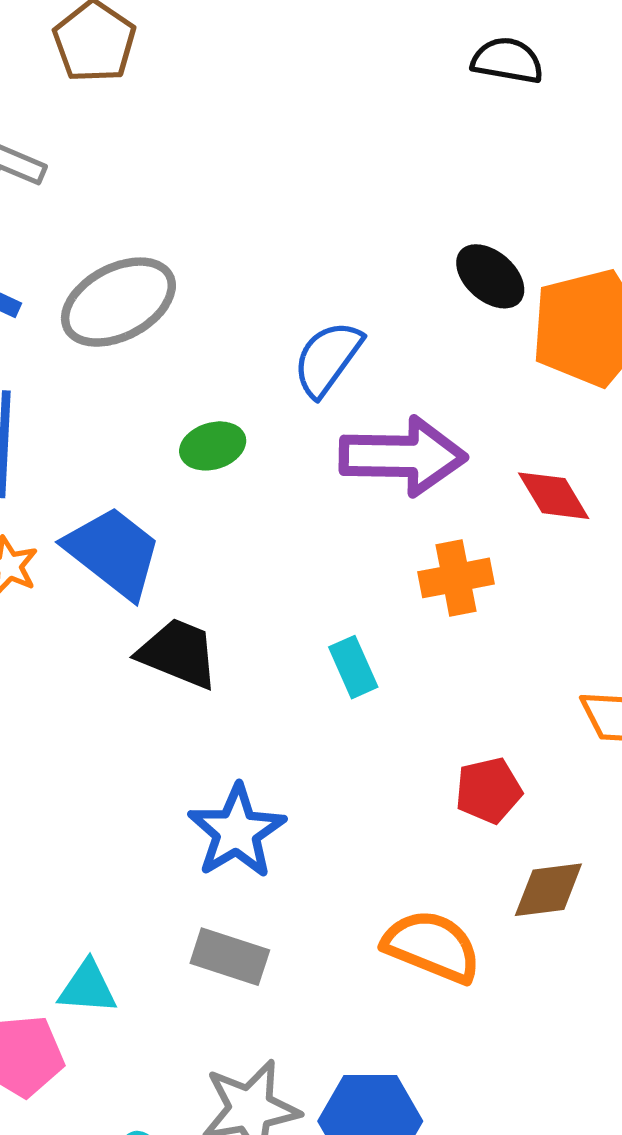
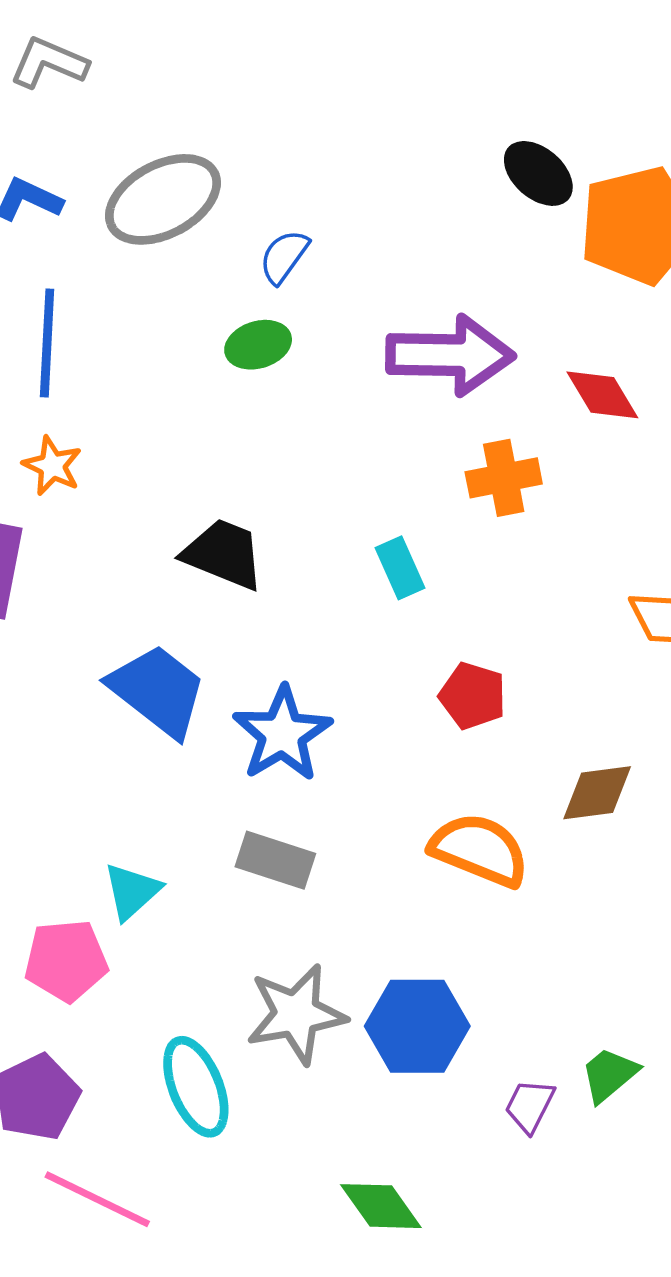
blue semicircle: (327, 359) -> (284, 256), moved, size x0.7
blue trapezoid: (113, 552) -> (158, 691), moved
red pentagon: (489, 790) -> (473, 696), moved, turned 30
cyan triangle: (88, 987) -> (132, 891), turned -46

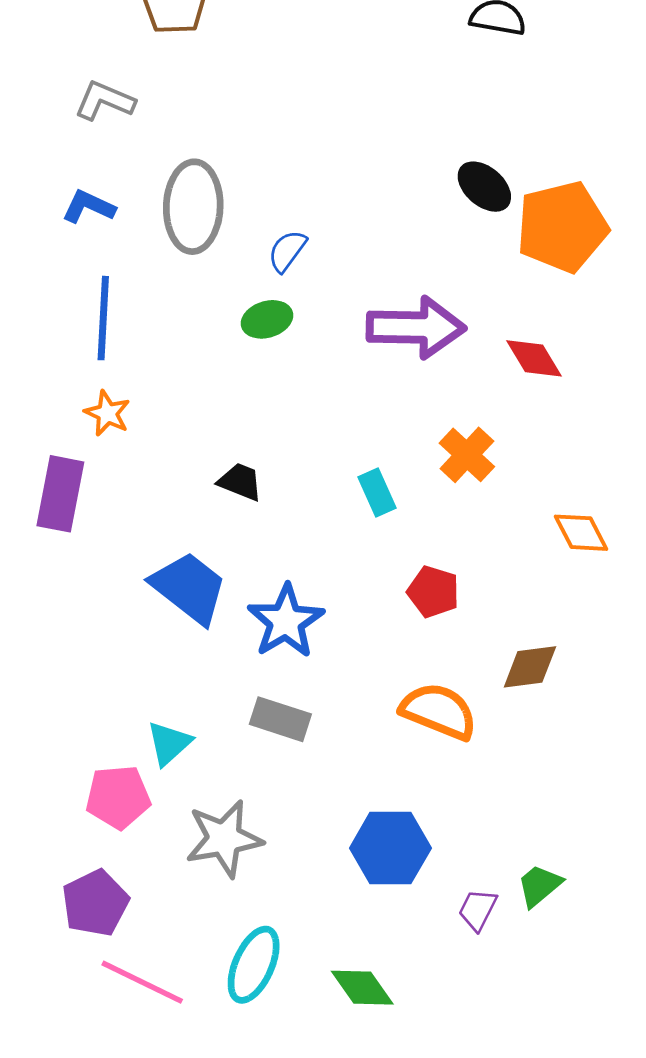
gray ellipse: (163, 199) -> (193, 207), turned -60
orange cross: (504, 478) -> (467, 455), moved, turned -36
black trapezoid: (224, 554) -> (240, 482), size x0.7
gray star: (296, 1014) -> (224, 839), moved
cyan ellipse: (196, 1087) -> (254, 965), moved, turned 46

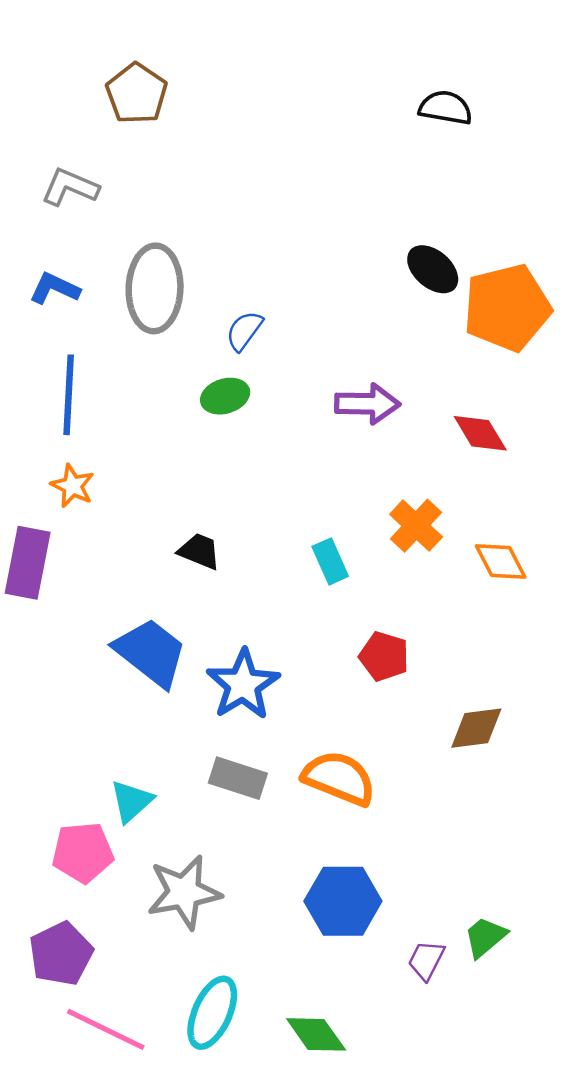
purple arrow: (416, 327) -> (367, 404), size x0.7
orange diamond: (581, 533) -> (501, 561), moved
orange semicircle: (439, 711) -> (339, 778), moved

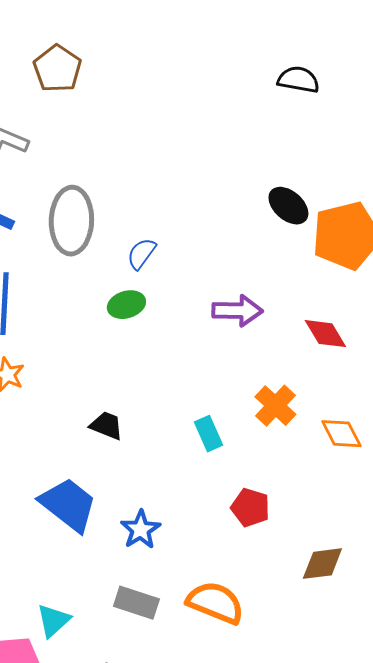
blue star: (243, 685) -> (140, 530), size x0.7

